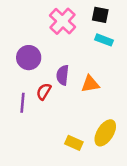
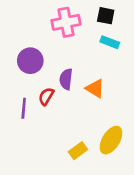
pink cross: (63, 21) -> (66, 22), turned 36
orange triangle: (90, 84) -> (95, 88), turned 42
yellow rectangle: (74, 143) -> (78, 151), turned -60

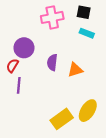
orange triangle: (95, 88) -> (75, 70), turned -49
red semicircle: (46, 96) -> (12, 66), moved
yellow rectangle: (78, 151) -> (62, 119), size x1.5

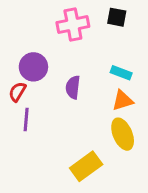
cyan rectangle: (87, 33) -> (121, 73), moved
orange triangle: (75, 70) -> (123, 100), moved
yellow ellipse: (88, 111) -> (123, 134), moved, turned -55

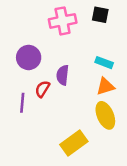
red semicircle: (17, 92) -> (42, 89), moved

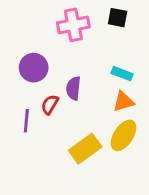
yellow ellipse: (105, 115) -> (123, 135), turned 56
yellow rectangle: (74, 143) -> (85, 149), moved

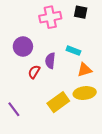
cyan rectangle: (122, 74) -> (73, 51), moved
purple line: (26, 121) -> (14, 109), moved, turned -42
yellow ellipse: (123, 135) -> (85, 93), turned 50

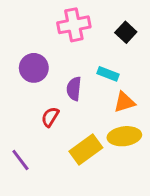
black square: (81, 12) -> (126, 32), moved, turned 32
red semicircle: (34, 72) -> (50, 117), moved

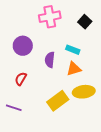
orange triangle: (124, 102) -> (74, 69), moved
red semicircle: (50, 117) -> (21, 79), moved
purple line: (20, 160) -> (14, 108), turned -35

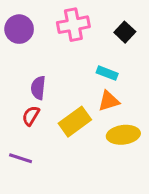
purple circle: (23, 46) -> (19, 29), moved
purple semicircle: (50, 60) -> (38, 88), moved
yellow rectangle: (58, 101) -> (75, 122), moved

